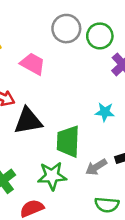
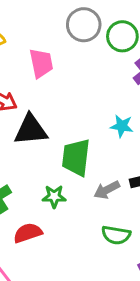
pink trapezoid: (33, 64) -> (41, 63), turned 45
green star: (52, 176) -> (54, 196), size x0.7

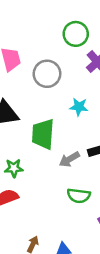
gray circle: (84, 25) -> (47, 74), moved
green star: (54, 196) -> (14, 168), moved

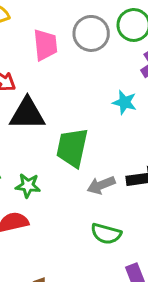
gray circle: (47, 74) -> (91, 33), moved
cyan star: (79, 107) -> (125, 102), moved

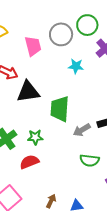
cyan star: (125, 102) -> (76, 66), moved

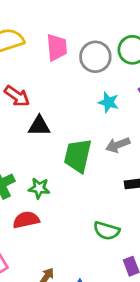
pink trapezoid: (33, 46) -> (57, 47), moved
black triangle: (28, 92) -> (39, 126), size x0.7
gray arrow: (82, 130) -> (118, 145), moved

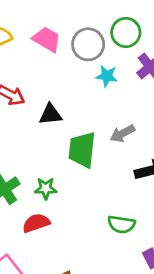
pink trapezoid: (57, 47) -> (47, 39), turned -48
cyan star: (109, 102) -> (107, 76), moved
black triangle: (39, 126) -> (50, 114), moved

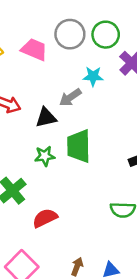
gray circle: (88, 44) -> (70, 34), moved
gray arrow: (122, 133) -> (70, 97), moved
green star: (46, 188) -> (45, 156), moved

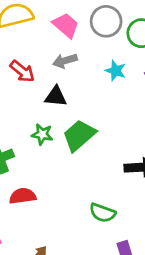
gray arrow: (70, 97) -> (65, 61), moved
green trapezoid: (79, 146) -> (79, 135), turned 32

